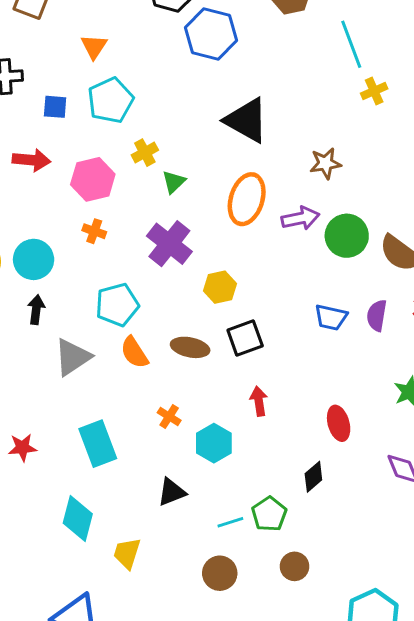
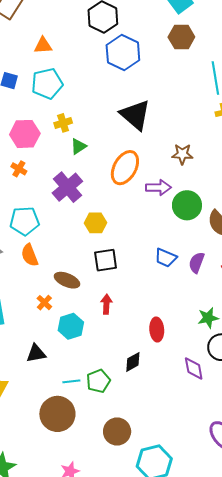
orange triangle: (94, 47) -> (43, 45), turned 42
brown ellipse: (190, 347) -> (67, 280), moved
brown circle: (295, 566) -> (117, 432), moved, size x1.4
brown circle: (220, 573) -> (57, 414), size x1.5

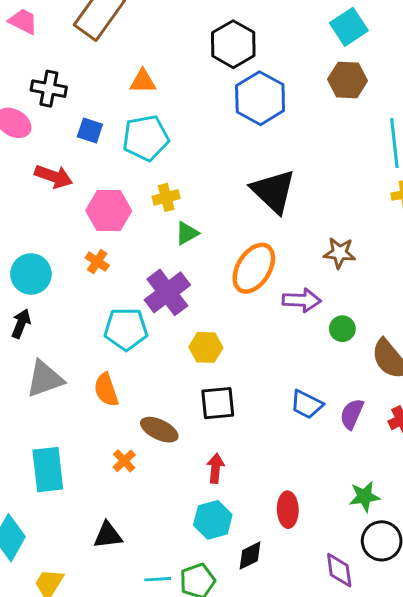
green circle: (187, 205) -> (342, 329), size x0.6
cyan pentagon: (25, 221) -> (126, 329), moved
cyan hexagon: (71, 326) -> (213, 520), moved

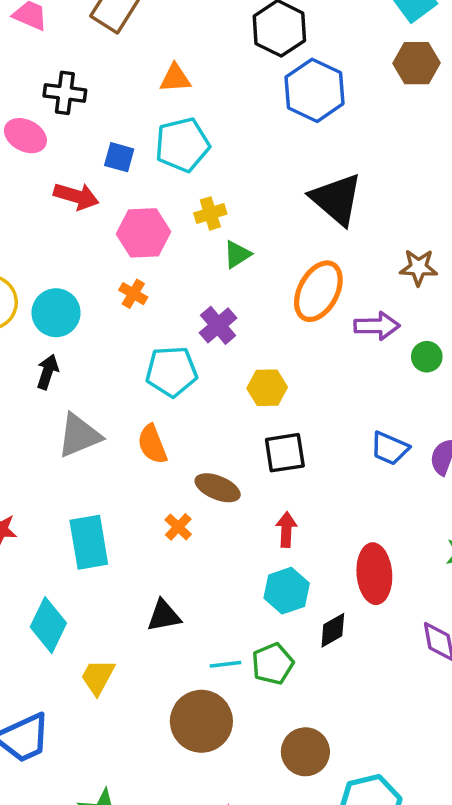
blue square: (90, 130) -> (119, 157), moved
purple cross: (167, 292) -> (218, 325), size x0.7
red ellipse: (288, 510) -> (374, 574), size x1.4

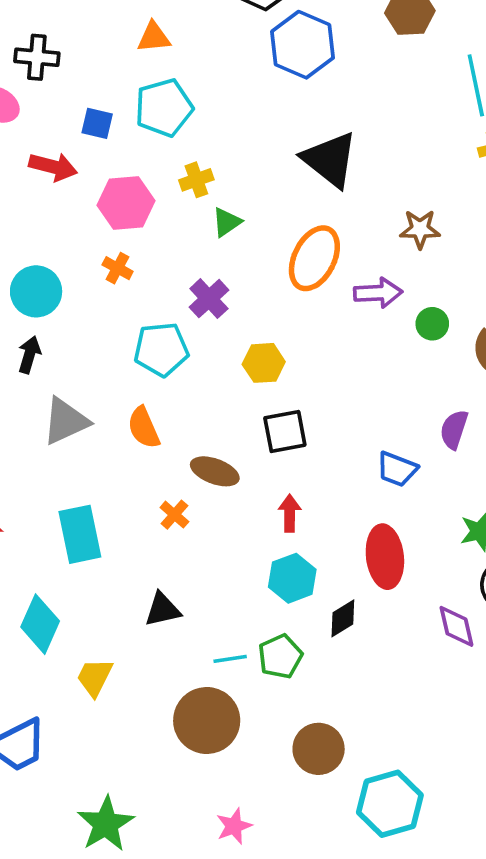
blue trapezoid: (390, 448) -> (397, 469), moved

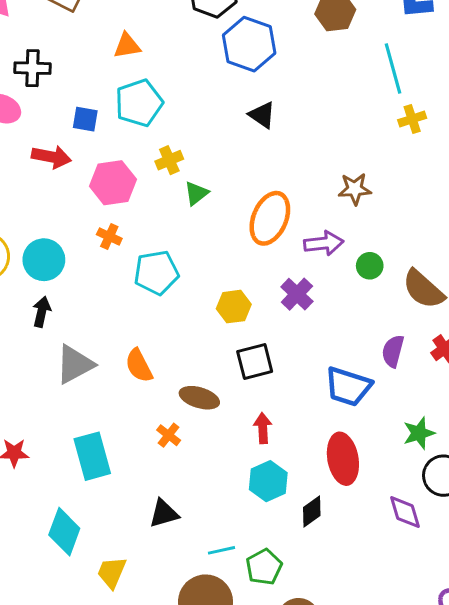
black triangle: (330, 160) -> (262, 115), moved, size x0.6
purple cross: (209, 299) -> (297, 294), moved
cyan pentagon: (161, 349) -> (156, 273), moved
blue trapezoid: (397, 469) -> (348, 387), size x1.4
green pentagon: (280, 656) -> (264, 567), moved

